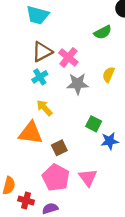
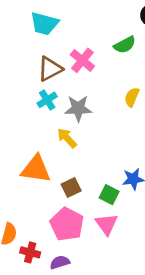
pink cross: (68, 57) -> (82, 60), moved
gray star: (78, 84) -> (78, 108), moved
yellow arrow: (44, 108) -> (67, 138), moved
green square: (94, 124) -> (109, 195), moved

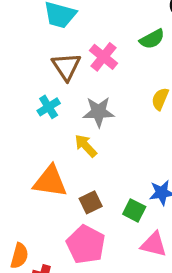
brown triangle: (50, 69) -> (66, 67), turned -36
cyan cross: (47, 100) -> (49, 107), moved
pink triangle: (106, 224) -> (154, 244), moved, turned -40

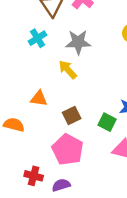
orange triangle: (50, 181) -> (39, 98), size x0.6
orange semicircle: (19, 256) -> (14, 125), moved, turned -90

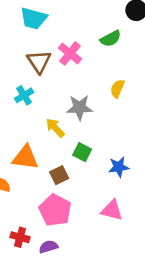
gray star: (78, 42) -> (79, 108), moved
orange triangle: (39, 98) -> (25, 157), size x1.5
green square: (107, 122) -> (82, 152), moved

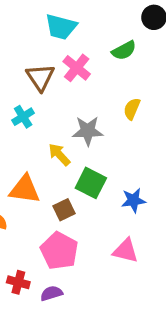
cyan trapezoid: (34, 18) -> (61, 27), moved
green square: (82, 152) -> (91, 183), size x1.4

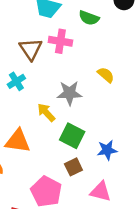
green semicircle: (124, 50) -> (89, 18), moved, turned 48
pink cross: (77, 68) -> (60, 41), turned -30
yellow semicircle: (132, 109) -> (106, 75), turned 108
brown square: (64, 210) -> (73, 167), moved

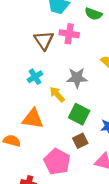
cyan cross: (16, 81) -> (35, 77), moved

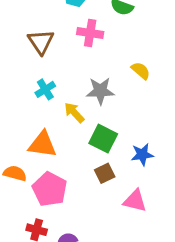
brown triangle: (44, 40) -> (41, 42), moved
pink pentagon: (57, 162) -> (50, 189), moved

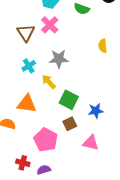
pink cross: (90, 33) -> (50, 25), moved, turned 36
yellow semicircle: (141, 71) -> (103, 46), moved, turned -136
gray star: (100, 91) -> (59, 59), moved
pink pentagon: (50, 189) -> (46, 140), moved

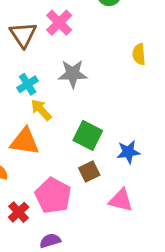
yellow arrow: (49, 82) -> (41, 110), moved
red cross: (23, 163) -> (19, 212), moved, turned 32

